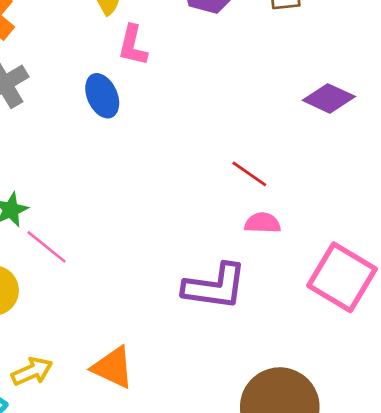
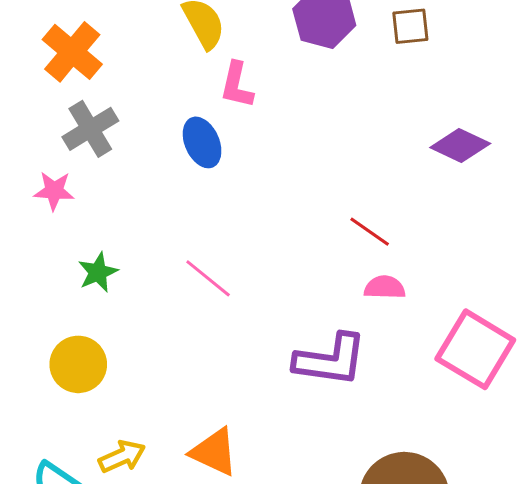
pink line: (47, 247) -> (208, 278), moved

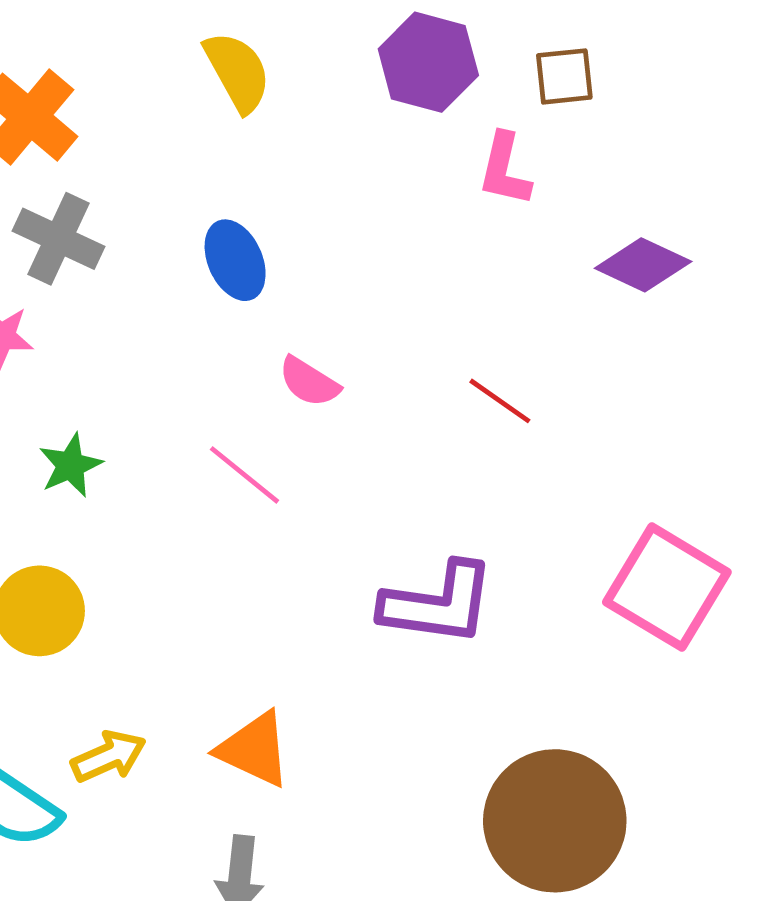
pink L-shape: (237, 85) -> (505, 170), moved
gray cross: (90, 129) -> (59, 239), turned -34
pink semicircle: (385, 287) -> (309, 382), moved, turned -150

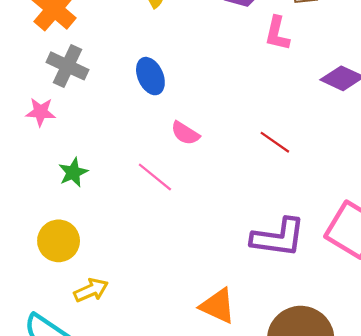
purple L-shape: (438, 604) -> (278, 237), moved
orange triangle: (254, 749) -> (218, 306), moved
yellow arrow: (109, 756) -> (91, 290), moved

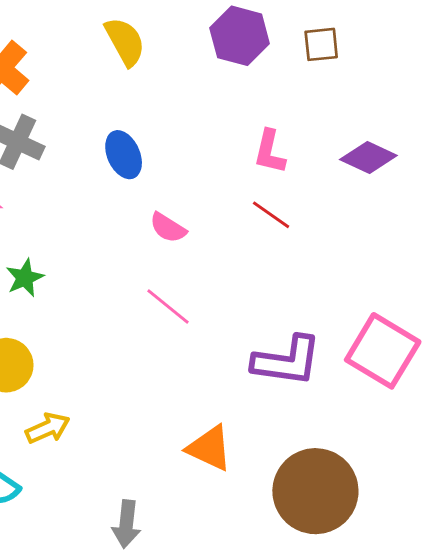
pink L-shape: (277, 33) -> (270, 152), moved
red line: (275, 142) -> (271, 215), moved
pink line: (155, 177) -> (168, 306), moved

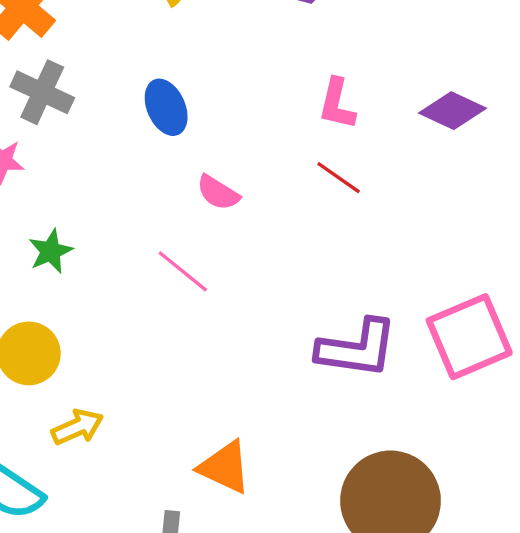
pink line: (168, 306) -> (183, 271), moved
pink square: (383, 351) -> (469, 337), turned 36
orange triangle: (209, 448) -> (225, 467), moved

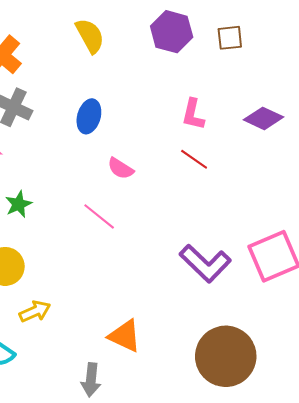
blue ellipse: (166, 107) -> (89, 116), turned 40
purple L-shape: (357, 348) -> (205, 263), turned 36

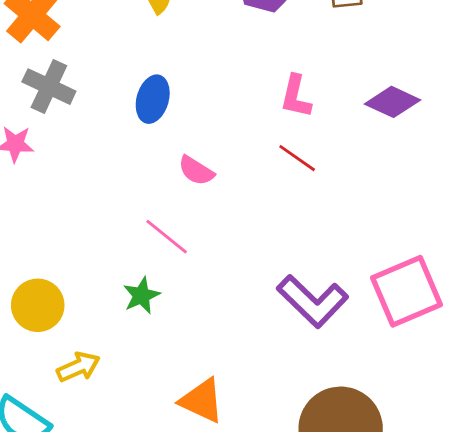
green star: (18, 204) -> (141, 295), moved

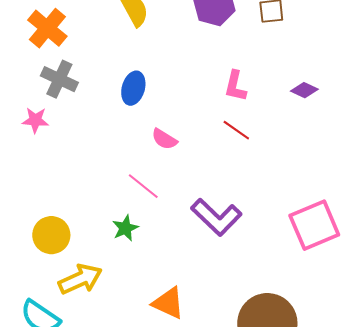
purple diamond: (392, 102) -> (304, 90), size x0.7
purple L-shape: (313, 301) -> (216, 217), moved
yellow arrow: (78, 367) -> (80, 279), size x1.4

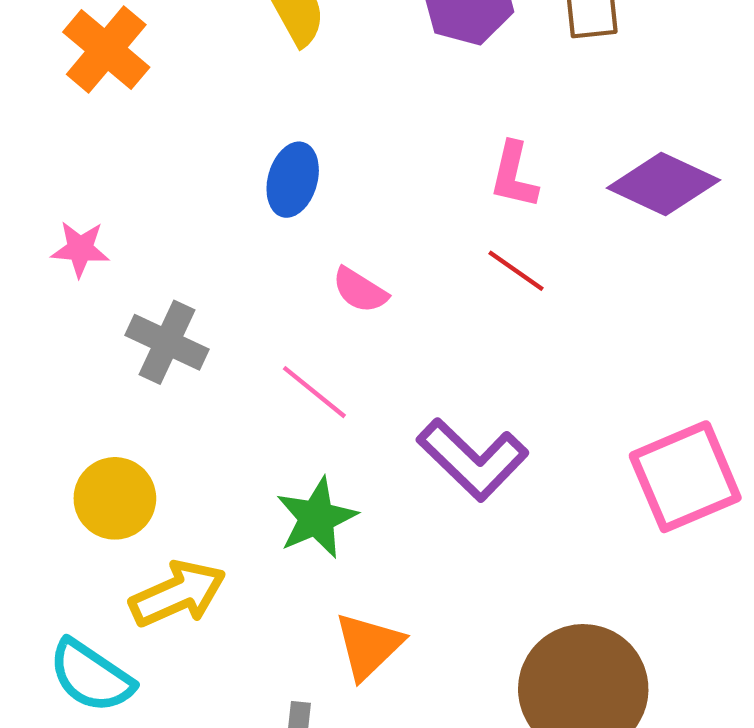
gray cross: (59, 79) -> (167, 342), moved
purple diamond: (304, 90) -> (663, 184), size x1.8
green star: (125, 228) -> (317, 518), moved, size x1.4
orange triangle: (168, 303) -> (369, 646), turned 51

